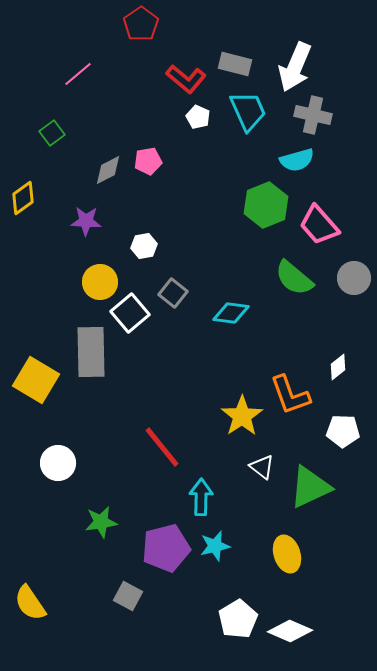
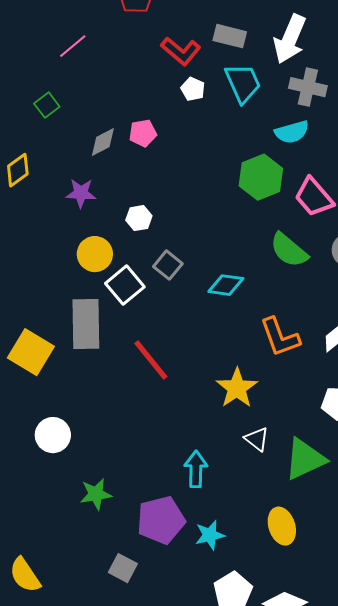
orange L-shape: (290, 395) -> (280, 337), moved
red line: (162, 447) -> (151, 360), moved
cyan star: (215, 546) -> (210, 535), moved

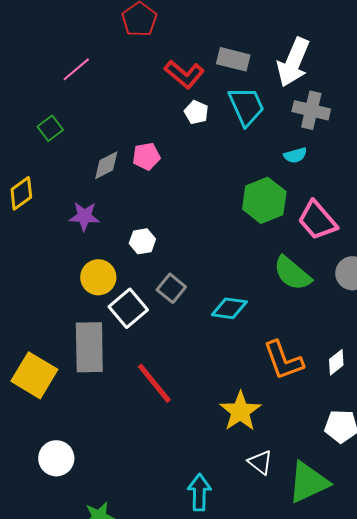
cyan semicircle: (292, 132) -> (295, 155), size x0.7

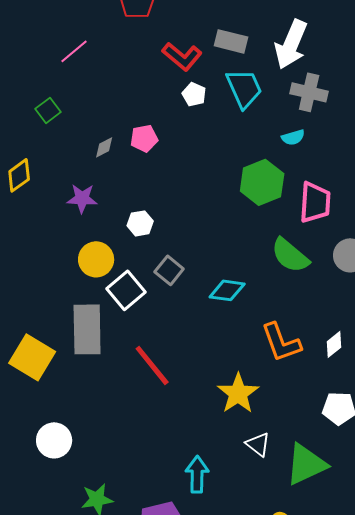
gray diamond: (106, 165) -> (104, 147), size x0.7
pink trapezoid: (317, 220) -> (315, 202), turned -135

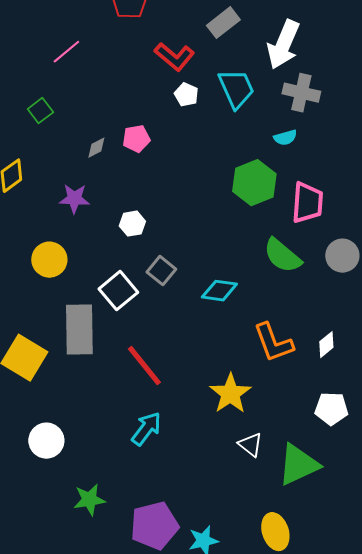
gray rectangle: (231, 41) -> (223, 23), moved, turned -52
yellow circle: (96, 259) -> (49, 260), moved
cyan arrow: (197, 474) -> (146, 429), moved, turned 36

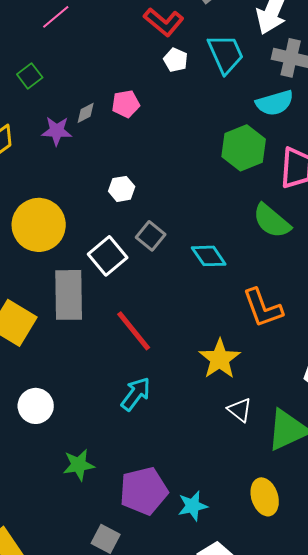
cyan semicircle: (285, 138) -> (275, 103), size x1.6
purple star: (74, 199) -> (57, 131), moved
yellow circle: (49, 260) -> (39, 225), size x1.5
cyan diamond: (219, 291) -> (209, 256), turned 48

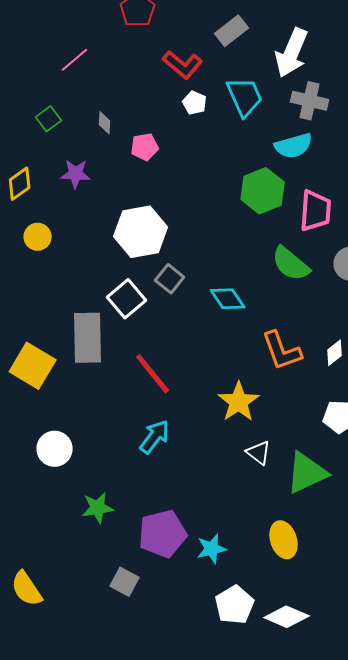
gray diamond: (86, 113) -> (105, 123), moved, turned -60
white hexagon: (122, 189) -> (141, 232), size x2.0
yellow circle: (39, 225) -> (38, 237), moved, size x0.5

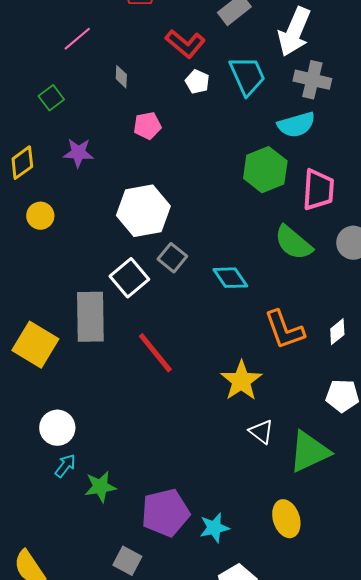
gray diamond: (105, 123) -> (121, 77), moved
cyan arrow: (155, 437) -> (65, 466), moved, size x0.7

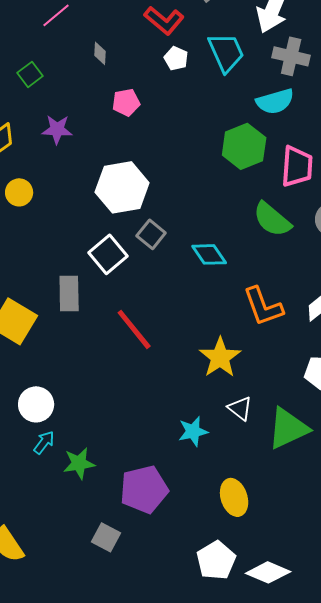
gray rectangle: (90, 317) -> (69, 293), size x0.7
yellow ellipse: (286, 519) -> (234, 497), moved
cyan star: (214, 528) -> (193, 431), moved

